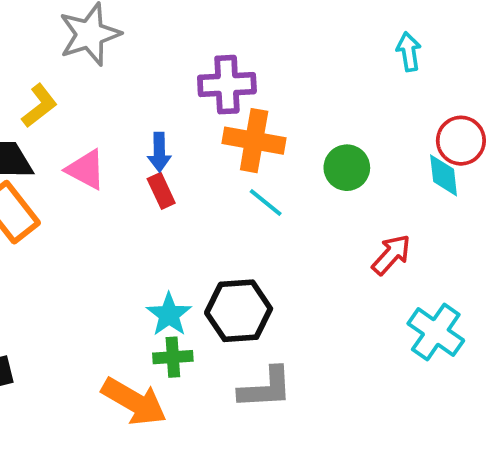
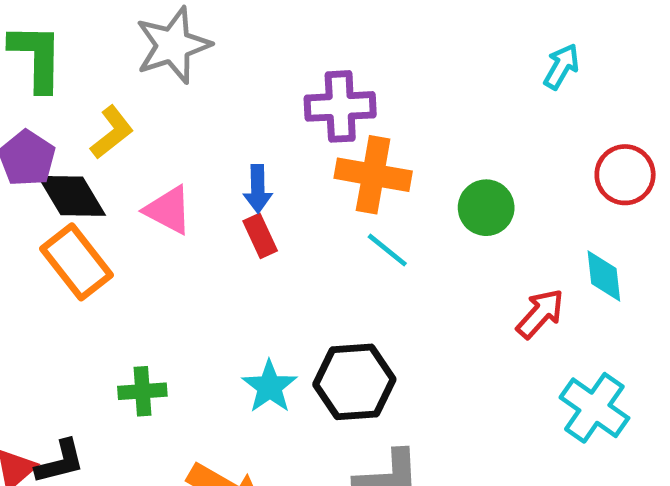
cyan arrow: (409, 52) -> (561, 66), turned 39
cyan diamond: (444, 175) -> (604, 276), moved
green cross: (173, 357) -> (142, 391), moved

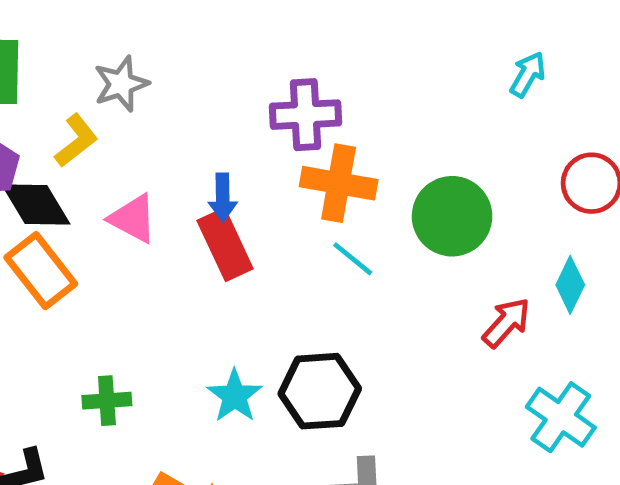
gray star: (173, 45) -> (121, 84), moved, size x0.7
green circle: (486, 208) -> (452, 216), size x1.4
red rectangle: (260, 236) -> (225, 245), size x1.6
cyan diamond: (604, 276) -> (570, 285), turned 32

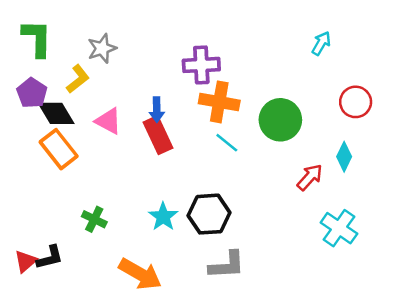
green cross: (107, 401) -> (94, 219), turned 30

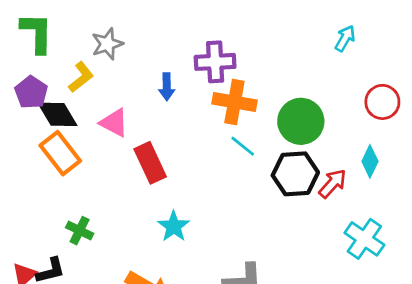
blue arrow: (157, 110) -> (167, 87), moved
red rectangle: (158, 135) -> (150, 163), moved
black hexagon: (209, 214) -> (295, 174), moved
green cross: (94, 219) -> (80, 231), moved

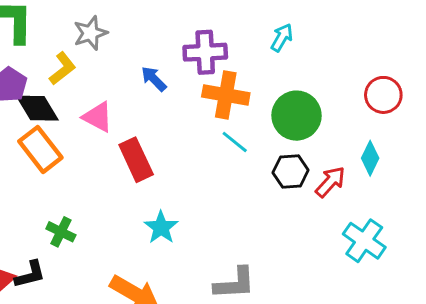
cyan arrow: (345, 38) -> (282, 38), moved
blue arrow: (167, 87) -> (154, 79), turned 136
black hexagon: (295, 174) -> (291, 171), size x0.7

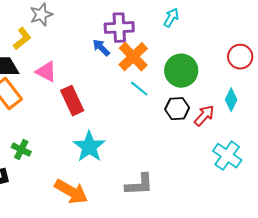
blue arrow: (154, 79) -> (101, 48), moved
orange cross: (226, 95) -> (133, 57), turned 36
cyan star: (161, 227) -> (89, 147), size x1.4

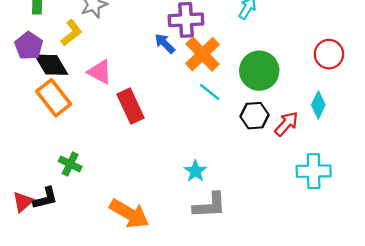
cyan star: (89, 147) -> (195, 171), moved, size x0.6
cyan cross: (227, 156) -> (314, 171), turned -36

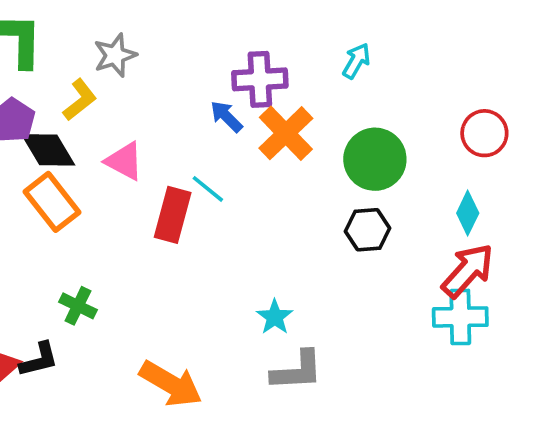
cyan line: (210, 92) -> (208, 189), moved
red rectangle: (130, 106) -> (173, 215), turned 40
red arrow: (286, 124) -> (468, 271), moved, size x1.4

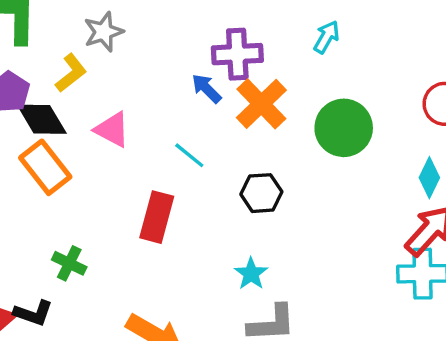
red rectangle: (173, 215) -> (157, 217), moved
black hexagon: (367, 230) -> (261, 193), moved
black L-shape: (39, 360) -> (33, 313), turned 33

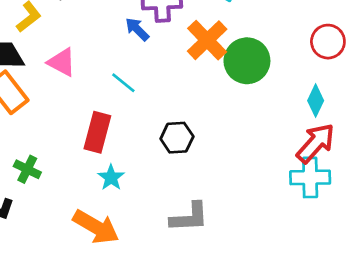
orange cross: (261, 104) -> (207, 40), moved
black hexagon: (261, 193) -> (177, 138), moved
cyan star: (251, 274) -> (111, 177), moved

